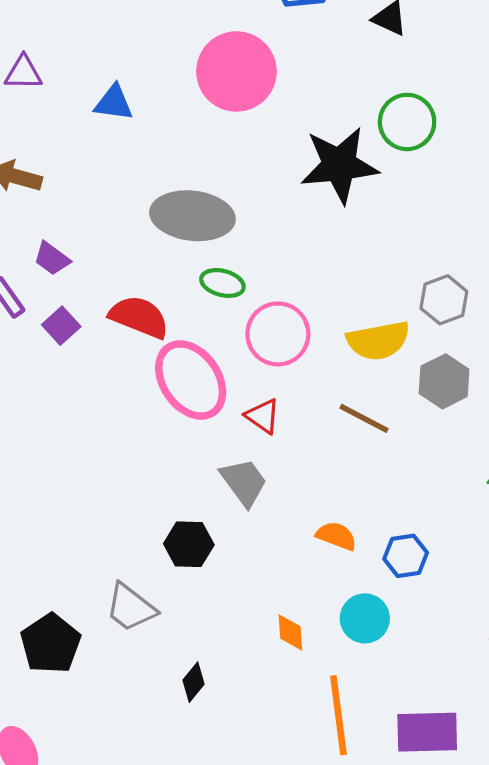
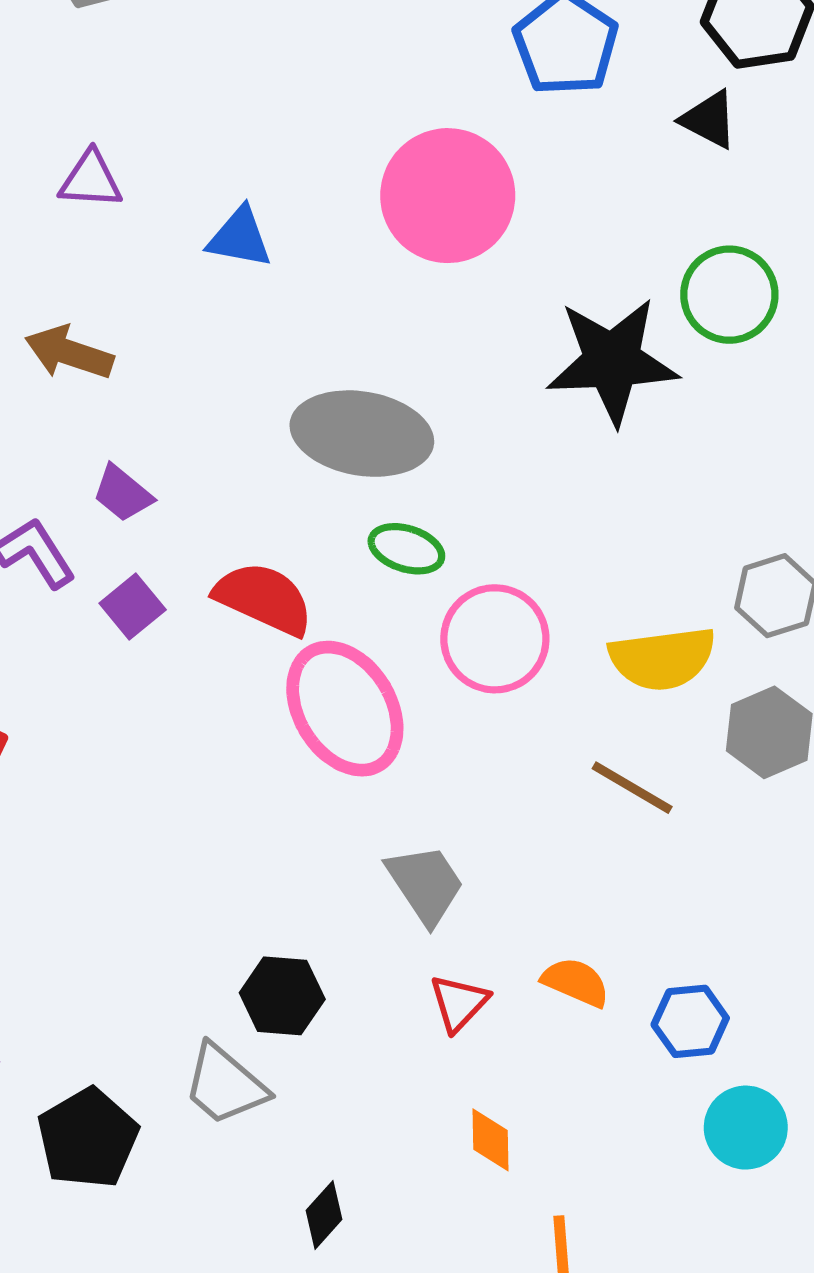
red triangle: (263, 416) -> (459, 1003), moved, turned 36
black hexagon: (189, 544) -> (282, 996), moved
cyan circle: (365, 618) -> (746, 1128), moved

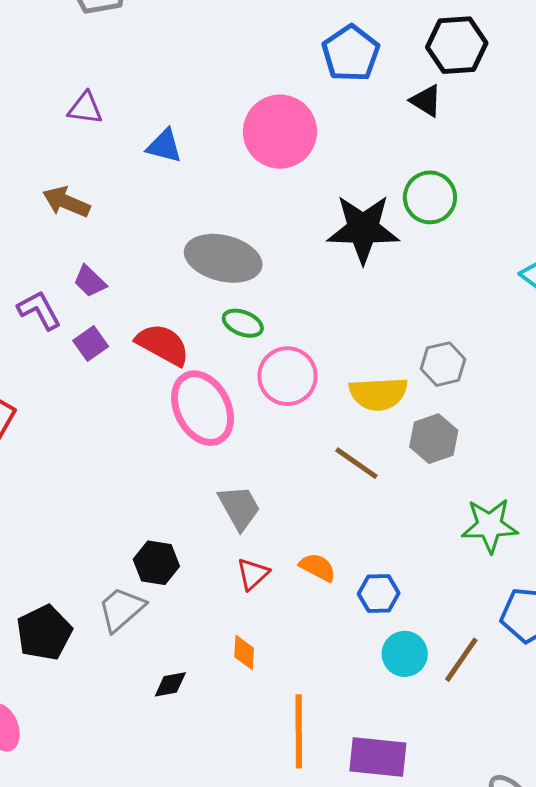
gray trapezoid: (225, 1085) -> (121, 609), turned 94
orange diamond: (491, 1140) -> (244, 652), moved
black diamond: (324, 1215) -> (170, 684), turned 33

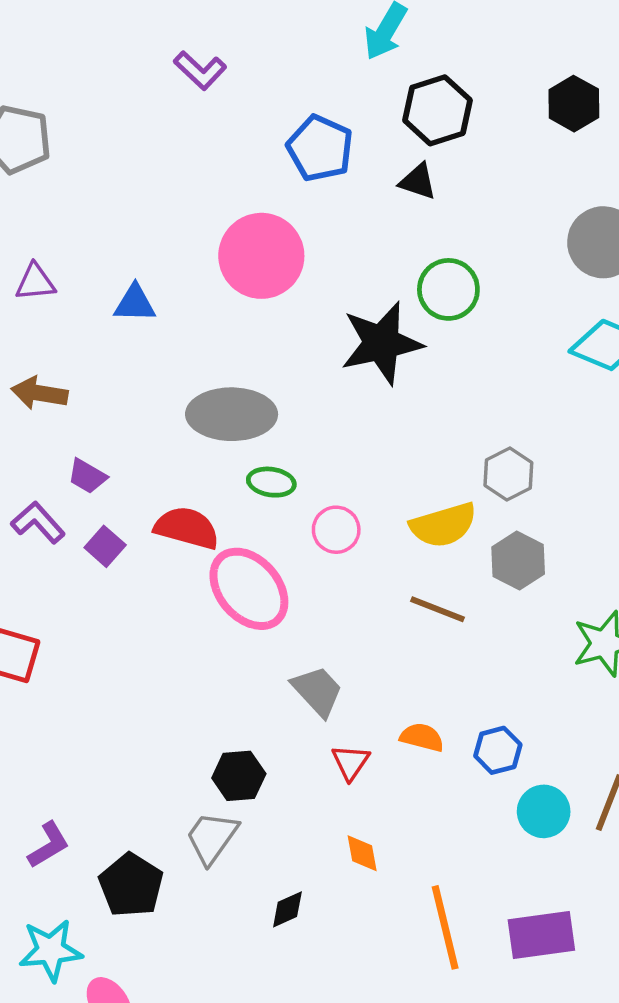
pink circle: (287, 376) -> (336, 530), size x0.7

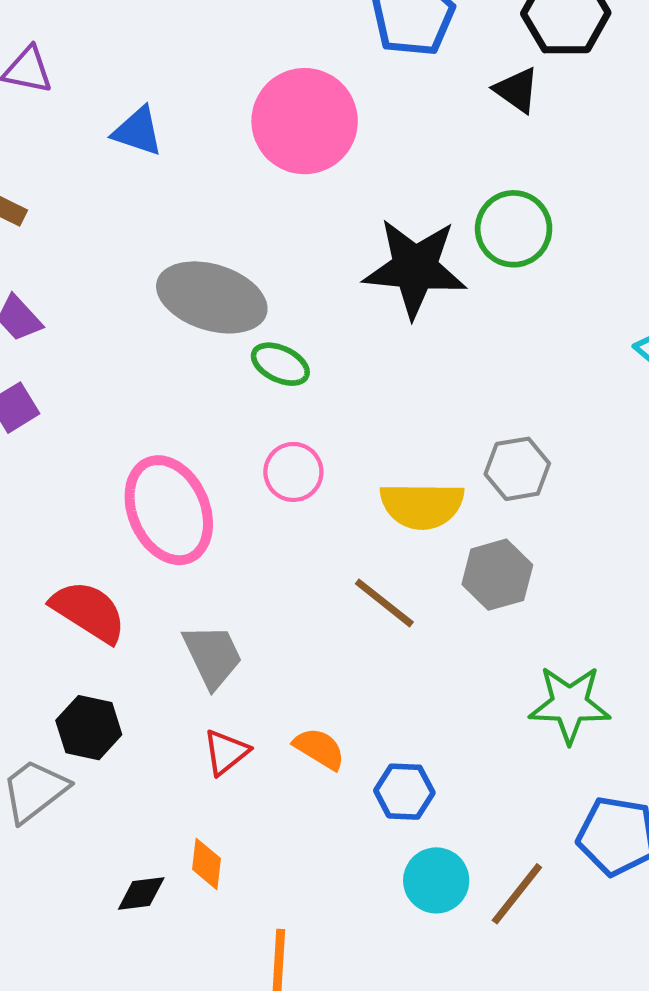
green ellipse: (271, 482) -> (280, 364), moved
red semicircle: (187, 528) -> (89, 611), moved
black diamond: (287, 909) -> (141, 893), moved

